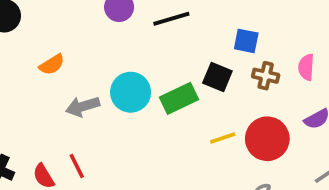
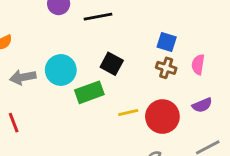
blue square: (246, 41) -> (167, 42), moved
black square: (217, 77) -> (112, 64), moved
green rectangle: (179, 98) -> (89, 92), moved

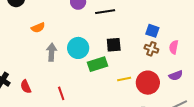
black square: (112, 64) -> (114, 45), turned -35
gray arrow: (23, 77) -> (52, 52), turned 102
red line: (14, 123) -> (61, 93), moved

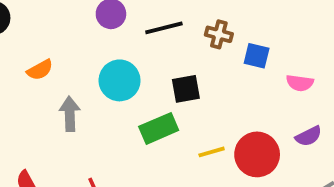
pink semicircle: (174, 47) -> (300, 83), turned -88
cyan circle: (78, 48) -> (120, 80), moved
brown cross: (151, 49) -> (219, 34), moved

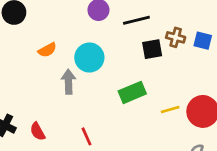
brown cross: (219, 34) -> (176, 37), moved
cyan circle: (120, 80) -> (89, 58), moved
black square: (186, 89) -> (152, 49), moved

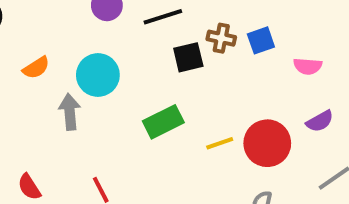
blue square: (203, 41) -> (261, 40), turned -30

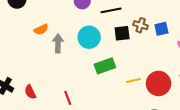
cyan circle: (98, 75) -> (89, 37), moved
gray arrow: (70, 112) -> (58, 43), moved

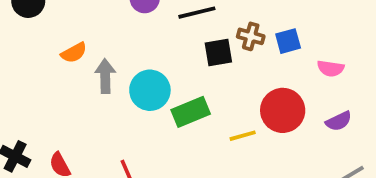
cyan circle: (89, 37) -> (150, 90), moved
red circle: (158, 83) -> (283, 110), moved

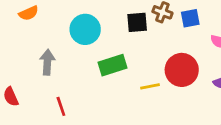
gray arrow: (105, 76) -> (47, 62), moved
cyan circle: (150, 90) -> (85, 29), moved

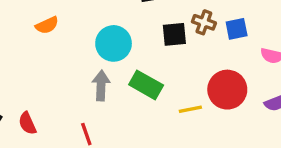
gray arrow: (47, 62) -> (101, 86), moved
green rectangle: (113, 65) -> (146, 85), turned 48

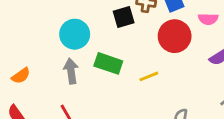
orange semicircle: (47, 25) -> (21, 76), moved
red circle: (227, 90) -> (175, 36), moved

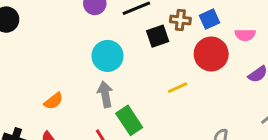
green rectangle: (108, 63) -> (129, 120), moved, turned 40
yellow line: (149, 76) -> (178, 88), moved

